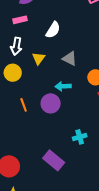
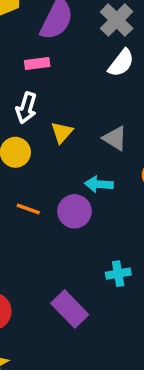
white semicircle: (53, 30) -> (121, 63), moved
orange line: (24, 105) -> (28, 209), turned -56

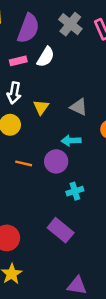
white semicircle: (121, 63) -> (46, 57), moved
cyan cross: (118, 274) -> (75, 191), moved

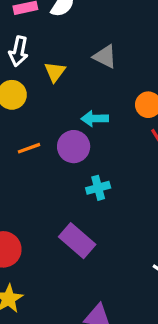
gray triangle: (79, 107) -> (105, 57), moved
orange line: (24, 163) -> (29, 148), turned -35

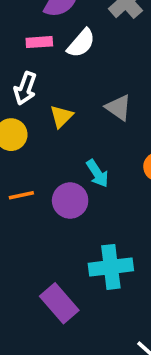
cyan arrow: (95, 119) -> (97, 173), turned -130
cyan cross: (98, 188) -> (111, 267), moved, size x1.6

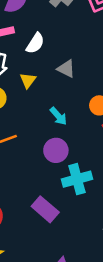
white semicircle: (81, 43) -> (35, 43), moved
purple circle: (70, 201) -> (56, 150), moved

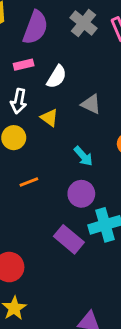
yellow triangle: (28, 80) -> (49, 118), turned -30
purple rectangle: (45, 209) -> (69, 239), moved

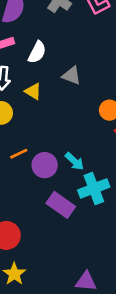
cyan arrow: (83, 156) -> (74, 161), moved
purple circle: (81, 194) -> (45, 165), moved

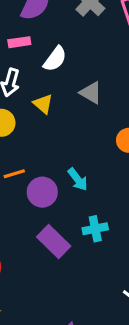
cyan arrow: (74, 161) -> (78, 179), moved
cyan cross: (94, 188) -> (95, 229), size x0.7

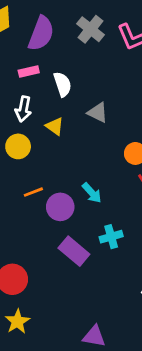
white semicircle: (55, 59) -> (63, 84), turned -50

